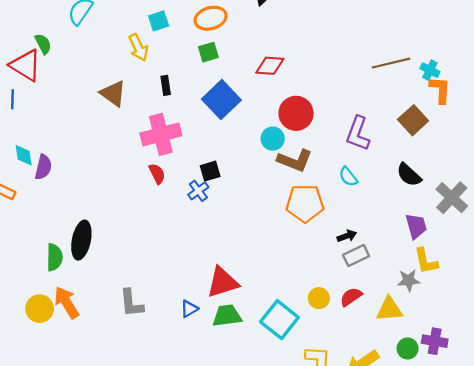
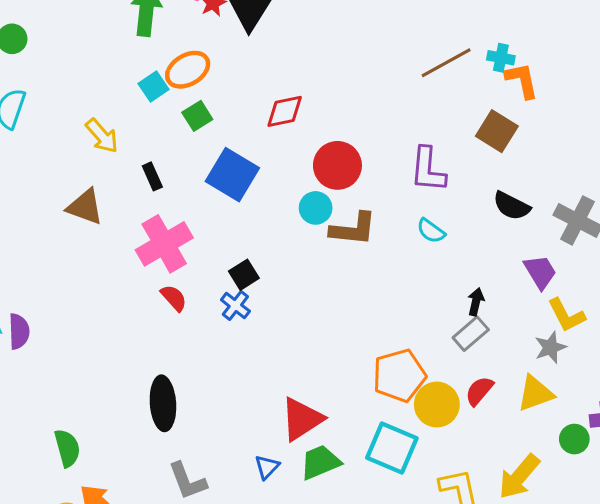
cyan square: (159, 21) -> (153, 87), moved
orange pentagon: (305, 203) -> (399, 376), moved
black arrow: (347, 236) -> (476, 302), moved, turned -42
black ellipse: (81, 240) -> (163, 403), moved
yellow circle: (319, 298) -> (437, 405), size x1.5

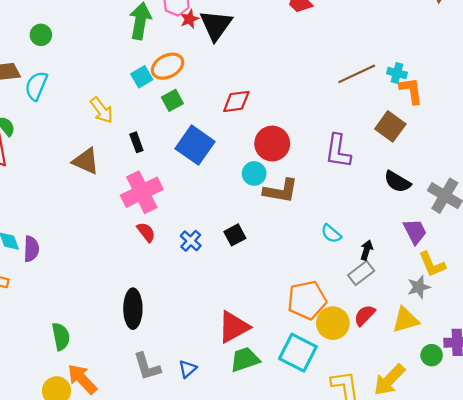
cyan semicircle: (431, 231) -> (331, 234), moved
black square: (244, 275) -> (235, 235), moved
blue triangle: (267, 467) -> (188, 369), moved

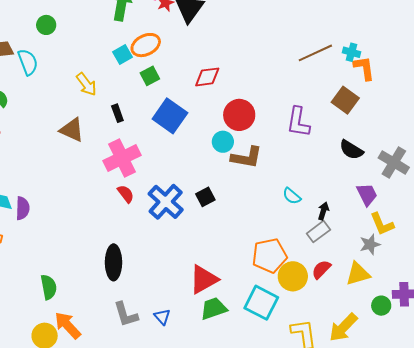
green circle: (41, 35) -> (46, 25), moved
cyan semicircle: (36, 86) -> (28, 62), turned 136
blue cross: (191, 241) -> (166, 202), size x1.8
blue triangle: (188, 369) -> (162, 317), turned -30

